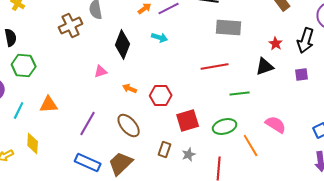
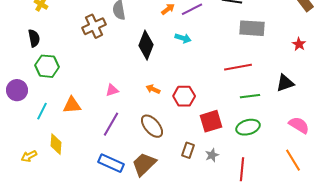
black triangle: (265, 66) -> (285, 83), moved
pink triangle: (101, 72) -> (112, 90), moved
green line: (240, 94) -> (250, 96), moved
orange line: (251, 146) -> (293, 160), moved

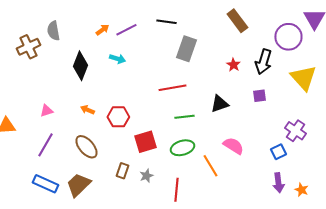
gray rectangle: (252, 28) -> (186, 49), turned -75
orange line: (293, 160) -> (210, 166), moved

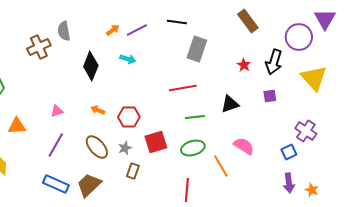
gray star: (146, 176) -> (125, 148), moved

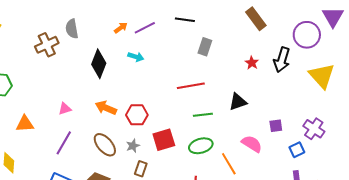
gray rectangle: (197, 49) -> (205, 47), size x0.7
purple square: (270, 96) -> (276, 126), moved
orange arrow: (98, 110) -> (106, 108), size x1.5

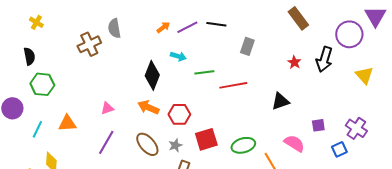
black line: (185, 20) -> (216, 24), moved
black diamond: (99, 64) -> (152, 75), moved
yellow triangle: (322, 76) -> (364, 75), size x0.7
green line: (203, 115) -> (204, 72), moved

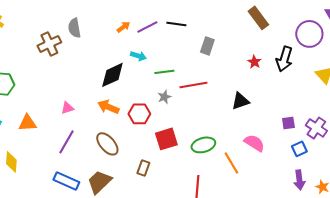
black diamond: (152, 75) -> (112, 75), turned 44
purple square: (318, 125) -> (288, 123), moved
gray star: (175, 145) -> (164, 97), moved

